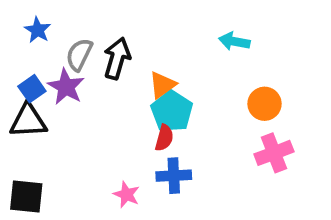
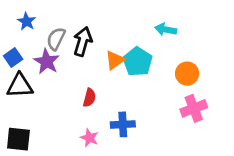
blue square: (32, 89) -> (13, 58), moved
cyan pentagon: (172, 111) -> (138, 62), moved
red semicircle: (164, 138) -> (89, 98), moved

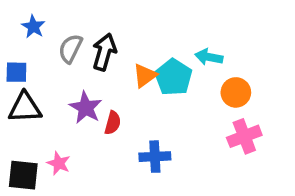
cyan arrow: (166, 29) -> (209, 57), moved
blue square: (13, 58) -> (16, 72), turned 36
purple star: (47, 62) -> (86, 108), moved
pink star: (89, 138) -> (59, 163), moved

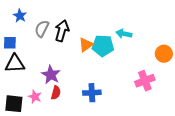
cyan pentagon: (173, 77) -> (103, 46), turned -30
orange circle: (236, 92) -> (164, 54), moved
purple star: (86, 108) -> (51, 75), moved
red semicircle: (113, 123) -> (56, 93), moved

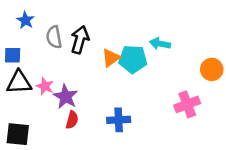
gray semicircle: (42, 29) -> (54, 37), turned -36
pink star: (35, 97) -> (45, 86), moved

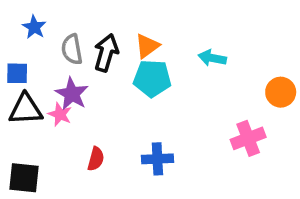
orange triangle: (111, 58) -> (147, 46), moved
cyan pentagon: (133, 59) -> (152, 78), moved
purple star: (66, 97) -> (72, 94), moved

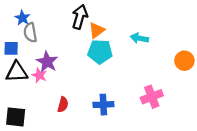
gray semicircle: (72, 49) -> (30, 33), moved
black arrow: (106, 53) -> (80, 17), moved
pink cross: (248, 138) -> (152, 97), moved

